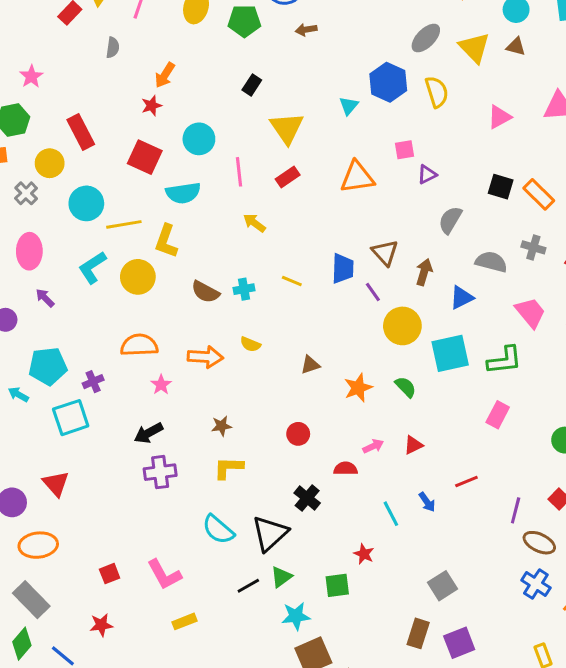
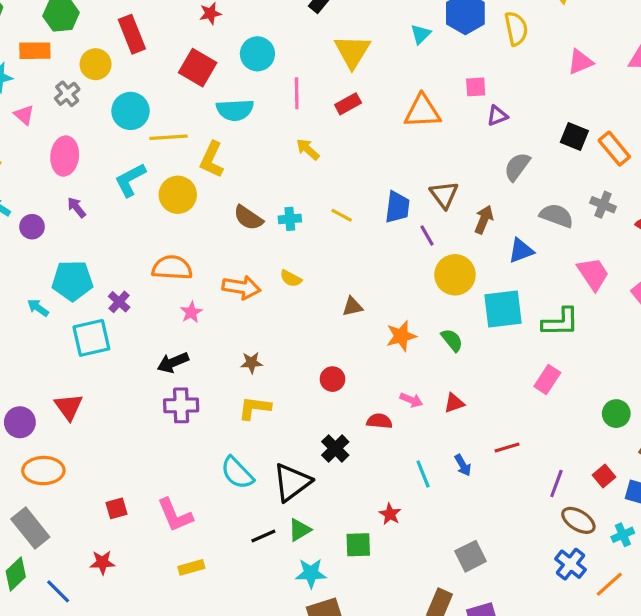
purple cross: (93, 382) -> (119, 302), turned -30
pink arrow: (373, 446) -> (411, 400), turned 42

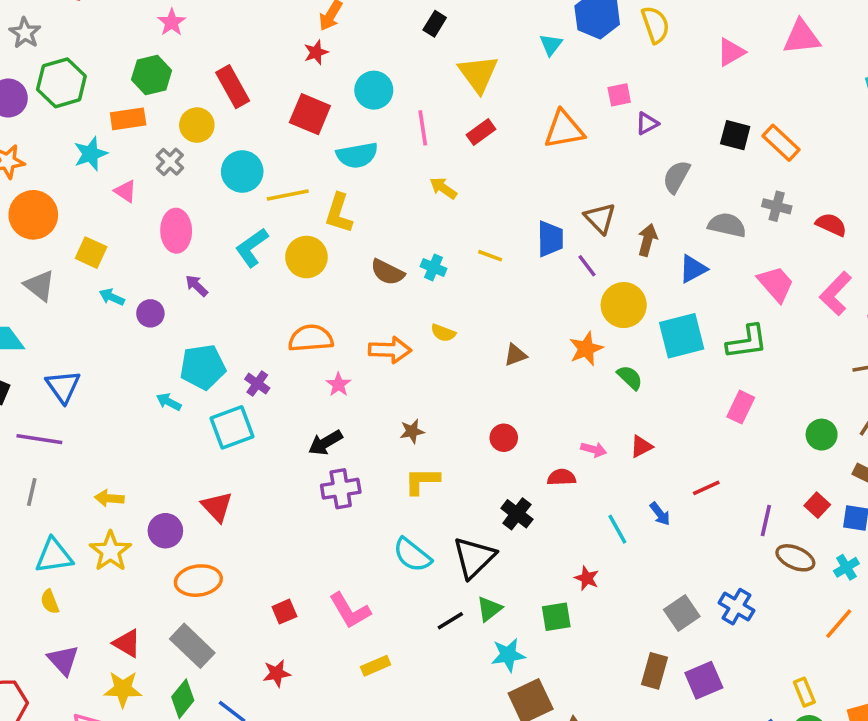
cyan cross: (290, 219) -> (433, 267), turned 35
orange star: (401, 336) -> (586, 349), moved
blue cross: (570, 564) -> (737, 607), moved

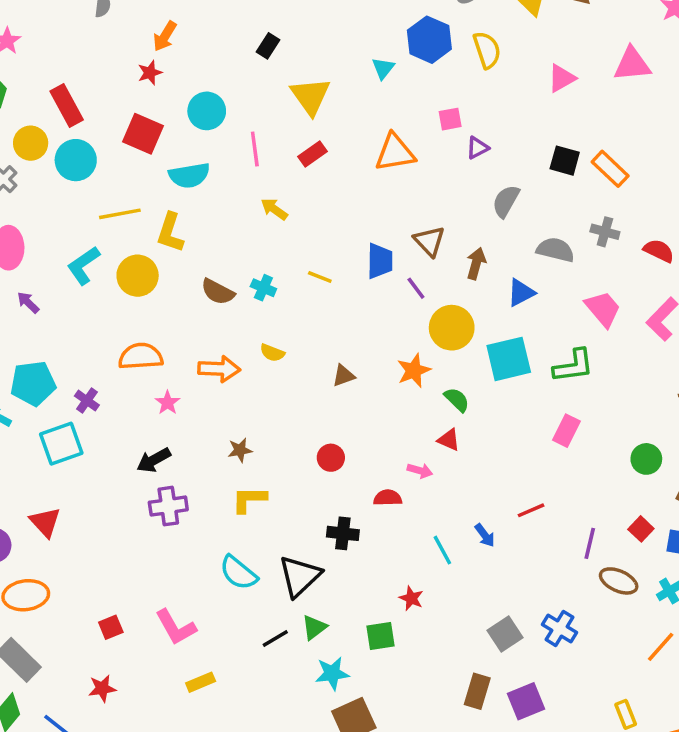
cyan circle: (242, 171) -> (76, 160), moved
red triangle: (641, 446) -> (449, 440), moved, turned 50
black cross: (517, 514) -> (343, 533), turned -32

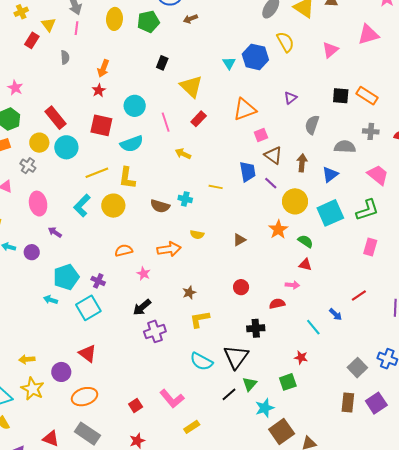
blue hexagon: (429, 40) -> (255, 57), moved
pink square: (450, 119) -> (261, 135), moved
orange semicircle: (141, 356) -> (124, 250), size x0.7

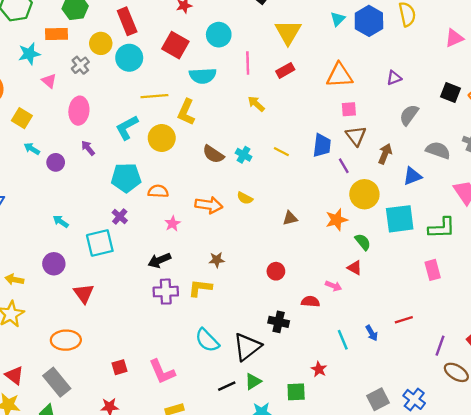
pink rectangle: (370, 247) -> (433, 270), turned -48
cyan pentagon: (66, 277) -> (126, 178), moved
yellow L-shape: (200, 319) -> (200, 288), moved
purple circle: (61, 372) -> (54, 264), moved

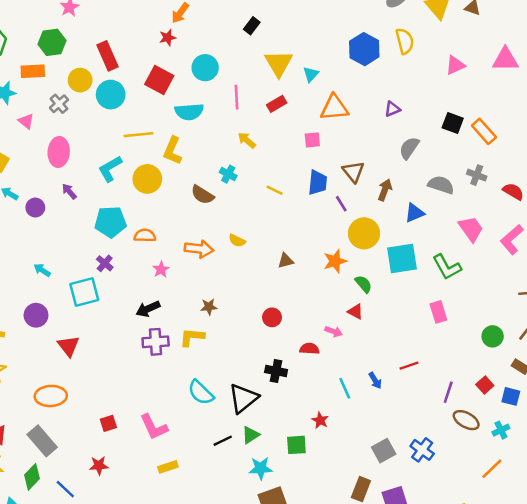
cyan triangle: (338, 19) -> (311, 74), moved
pink square: (349, 109) -> (312, 140), moved
cyan cross: (244, 155) -> (228, 174), moved
green L-shape: (442, 228) -> (447, 267), turned 64

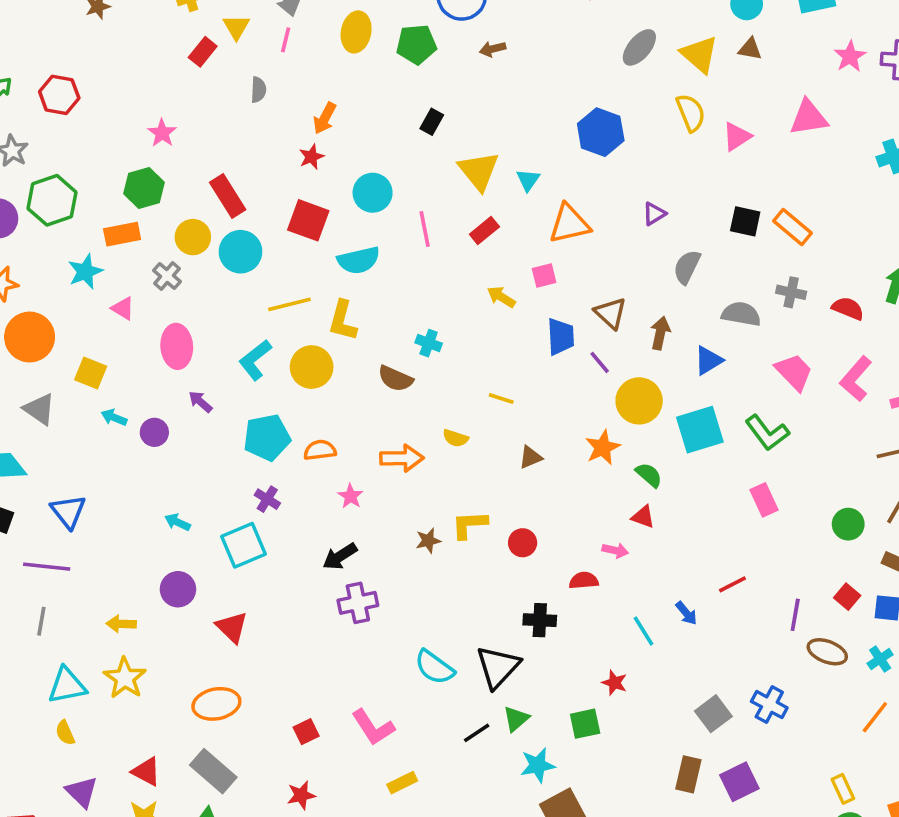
yellow semicircle: (405, 41) -> (691, 113), moved
yellow arrow: (247, 140) -> (501, 297), moved
yellow line: (275, 190) -> (501, 398), moved
yellow L-shape: (192, 337) -> (469, 525), moved

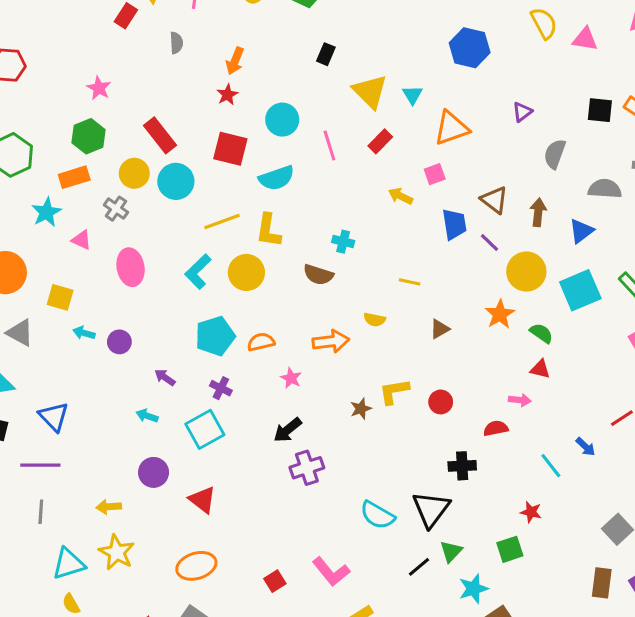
pink triangle: (737, 136) -> (585, 39), turned 48
purple arrow: (200, 402) -> (165, 377), moved

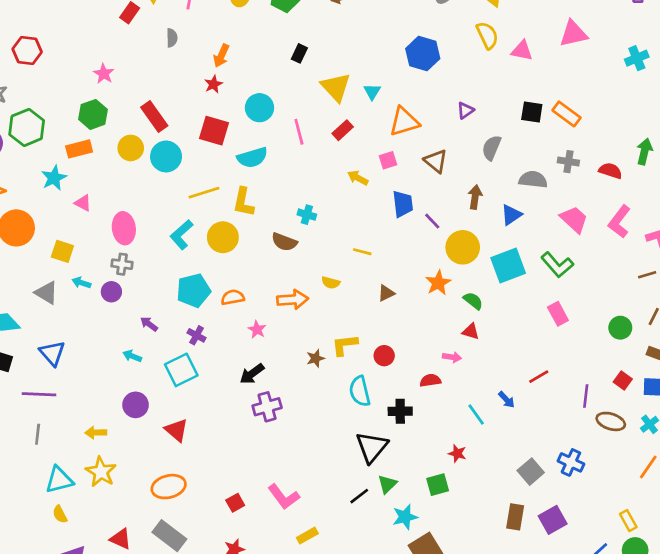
brown triangle: (494, 200) -> (436, 161), moved
gray cross: (116, 209) -> (122, 264), moved, turned -30
gray triangle: (20, 333) -> (46, 293), moved
cyan semicircle: (377, 515) -> (360, 391), moved, turned 44

